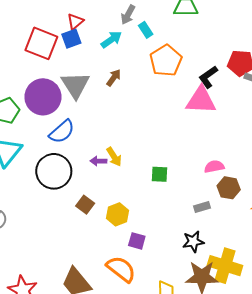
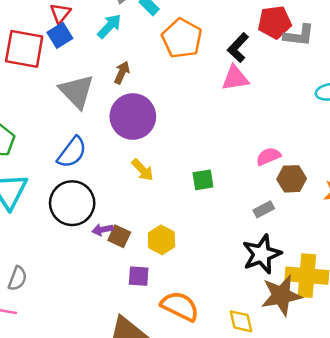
purple circle: (43, 97) -> (133, 117), moved
pink triangle: (201, 100) -> (235, 78), size x0.7
purple arrow: (98, 161) -> (102, 230), moved
purple square: (137, 241) -> (139, 276), moved
black star: (193, 242) -> (262, 254), size x1.4

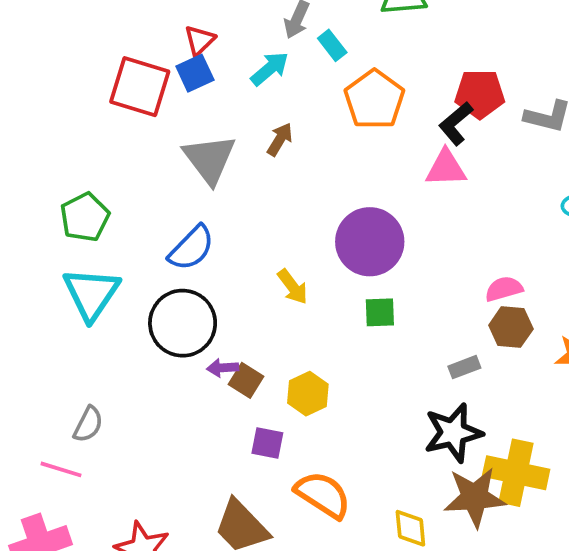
red pentagon: (275, 22) -> (480, 94), moved
purple circle: (133, 117) -> (370, 242), moved
pink semicircle: (268, 156) -> (504, 289), moved

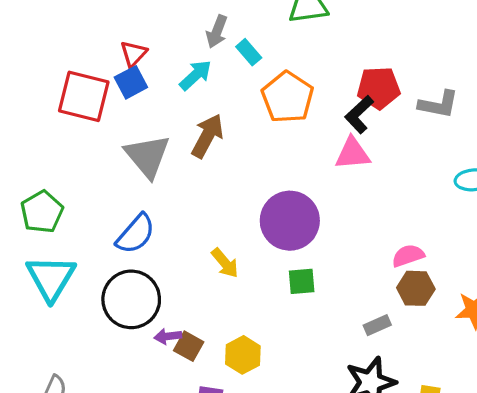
brown arrow: (280, 139) -> (207, 136), size x1.5

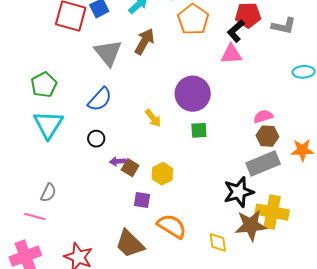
black circle: (131, 299) -> (96, 139), size x0.5
gray rectangle: (377, 325) -> (263, 163), moved, size x2.0

